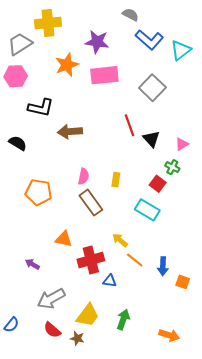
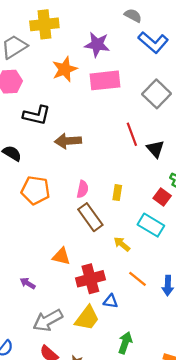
orange pentagon: (39, 192) -> (35, 190), moved
yellow arrow: (120, 240) -> (122, 244), moved
yellow trapezoid: (88, 315) -> (87, 318), moved

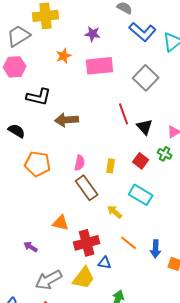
purple star: (97, 45) -> (93, 34), size x0.7
orange star: (65, 69) -> (64, 56), size x0.7
red square: (162, 197) -> (141, 161), moved

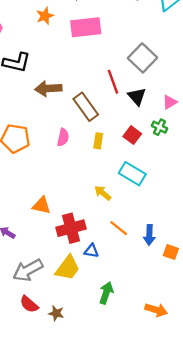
gray square: (146, 78) -> (143, 58), moved
brown rectangle: (87, 188) -> (86, 107), moved

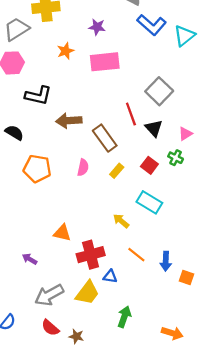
yellow rectangle: (98, 141) -> (117, 171), turned 32

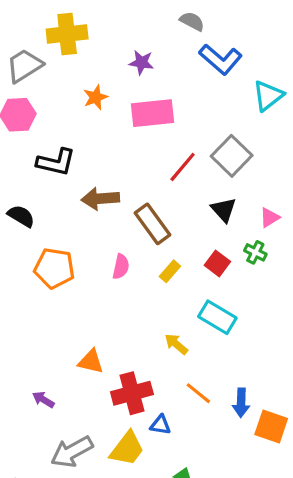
cyan triangle: (184, 36) -> (268, 96), moved
red line: (131, 114) -> (183, 167), moved, turned 60
orange square: (186, 278) -> (271, 426), size x1.5

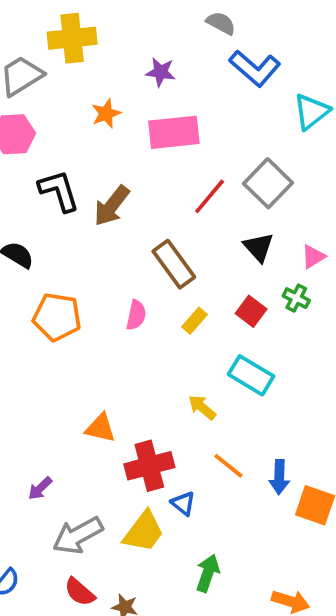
black L-shape: (56, 162) -> (59, 191), turned -120
brown arrow: (100, 199) -> (112, 206), moved, turned -48
purple arrow: (43, 400) -> (40, 488), moved, turned -75
blue triangle: (160, 425) -> (183, 503), turned 30

